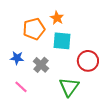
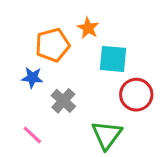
cyan square: (62, 41) -> (113, 59), moved
blue star: (17, 58) -> (32, 78), moved

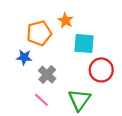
pink line: (32, 135) -> (41, 100), moved

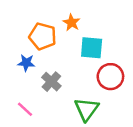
orange pentagon: (39, 33) -> (43, 36), turned 30
pink line: (41, 100) -> (25, 109), moved

